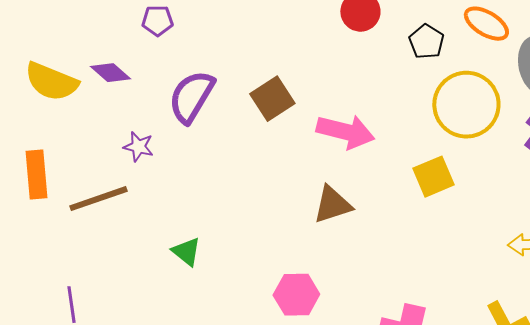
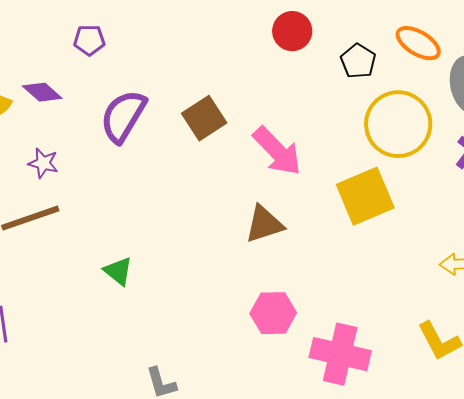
pink arrow: (345, 132) -> (277, 151), turned 32
purple star: (138, 147) -> (43, 163), moved
yellow square: (433, 177) -> (365, 196), size x1.4
pink hexagon: (296, 295) -> (273, 313), moved

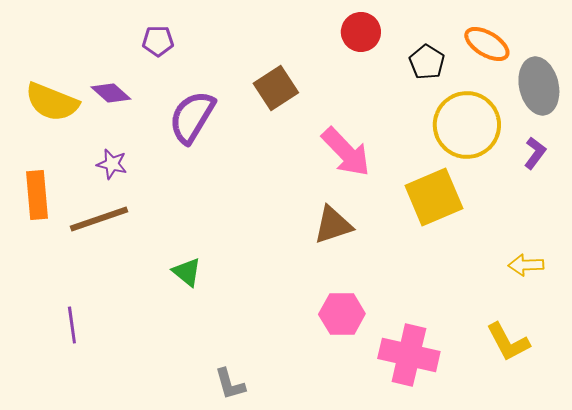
brown square: (204, 118) -> (276, 88), moved

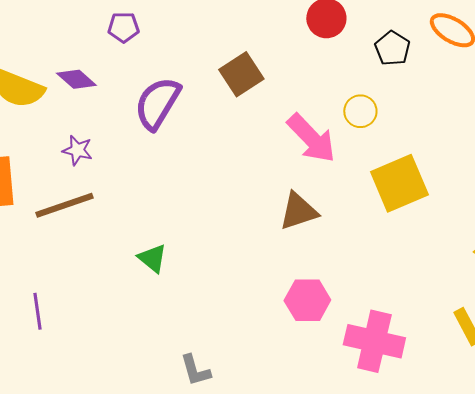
yellow circle: (467, 125) -> (360, 111), moved, size x0.5

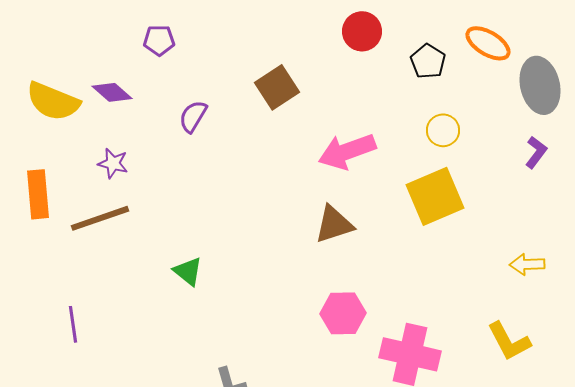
purple semicircle: (157, 103) -> (193, 116), size x0.6
yellow circle: (360, 111) -> (443, 130), moved
pink arrow: (311, 138) -> (347, 151), turned 114

